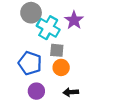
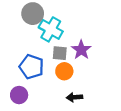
purple star: (74, 20) -> (81, 50), moved
purple circle: (36, 91) -> (19, 95), moved

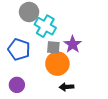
blue pentagon: (31, 67) -> (19, 49), moved
orange circle: (64, 71) -> (57, 64), size x1.5

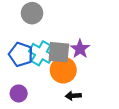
cyan cross: (45, 26) -> (41, 53), moved
gray square: (53, 47) -> (59, 52), size x1.5

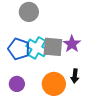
orange circle: (63, 70) -> (54, 84), moved
black arrow: (73, 96) -> (75, 76), moved, turned -80

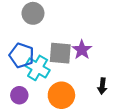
cyan cross: (37, 48) -> (38, 68), moved
black arrow: (75, 76) -> (102, 86), moved

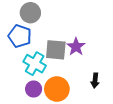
blue pentagon: (22, 55) -> (20, 36), moved
purple circle: (19, 95) -> (34, 89), moved

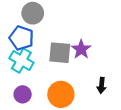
cyan cross: (35, 64) -> (21, 61), moved
purple circle: (34, 89) -> (23, 94), moved

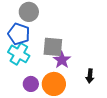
purple star: (81, 49) -> (62, 60), moved
purple circle: (23, 94) -> (31, 84), moved

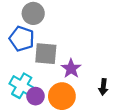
gray square: (53, 47) -> (46, 54), moved
cyan cross: (19, 54) -> (22, 86), moved

